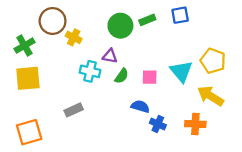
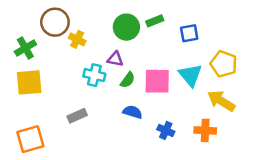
blue square: (180, 15) -> (189, 33), moved
pink square: (150, 77) -> (157, 81), size x1.6
blue semicircle: (140, 106) -> (133, 112), moved

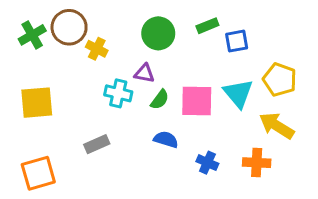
green rectangle: (155, 21) -> (207, 26), moved
green cross: (25, 48) -> (32, 35), moved

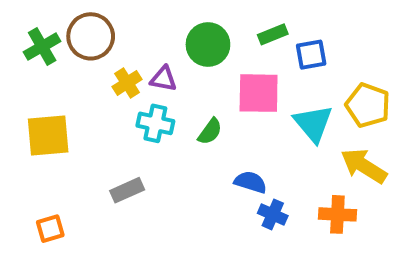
yellow cross: (97, 49) -> (127, 83), moved, turned 30
purple triangle: (144, 73) -> (163, 79), moved
pink square: (197, 101) -> (259, 93), moved
blue semicircle: (166, 139) -> (250, 182), moved
orange square: (38, 173) -> (50, 229), size x0.6

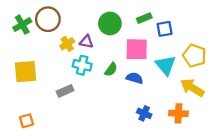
blue semicircle: (250, 182) -> (135, 78), moved
gray rectangle: (127, 190) -> (65, 91), moved

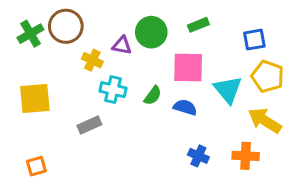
blue square: (165, 29) -> (254, 40), moved
purple triangle: (86, 42) -> (122, 45), moved
yellow cross: (67, 44) -> (92, 60), turned -32

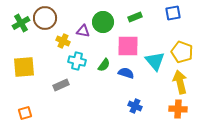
blue square: (254, 40) -> (173, 13), moved
yellow arrow: (265, 121) -> (180, 82), turned 45
orange cross: (246, 156) -> (178, 109), moved

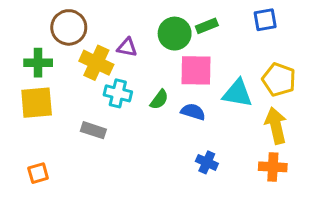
green circle: (103, 22) -> (175, 34), moved
green cross: (21, 23) -> (38, 63), moved, turned 30
yellow cross: (63, 41) -> (96, 63), size x1.5
cyan triangle: (155, 61) -> (237, 93), turned -40
gray rectangle: (61, 85) -> (93, 130), turned 42

